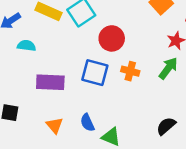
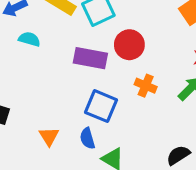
blue square: (95, 73) -> (101, 106), moved
purple rectangle: (50, 82) -> (90, 58), moved

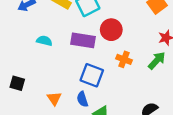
cyan semicircle: (29, 39) -> (44, 41), moved

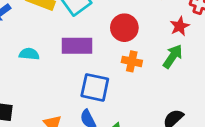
red circle: (111, 30) -> (124, 28), moved

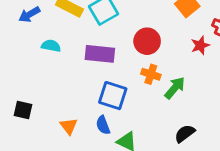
cyan semicircle: (29, 54) -> (51, 46), moved
green arrow: (173, 56) -> (175, 88), moved

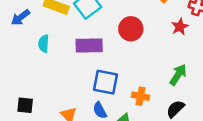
cyan semicircle: (51, 46) -> (44, 44), turned -90
orange cross: (151, 74) -> (140, 96), moved
green arrow: (175, 88) -> (178, 75), moved

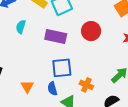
blue square: (105, 82) -> (62, 68), turned -30

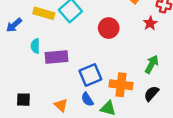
purple rectangle: (56, 36) -> (56, 57), moved
orange cross: (86, 85) -> (121, 85), size x1.5

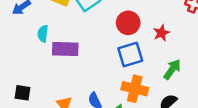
red star: (150, 23) -> (161, 33), moved
blue square: (90, 75) -> (130, 55), moved

